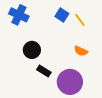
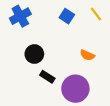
blue cross: (19, 15) -> (20, 16), turned 36
yellow line: (80, 20) -> (96, 14), moved

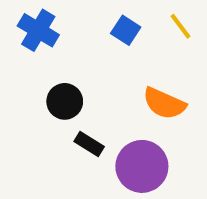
blue cross: (20, 16) -> (38, 30), turned -30
orange semicircle: (87, 55) -> (164, 103), size x1.5

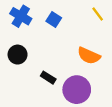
blue square: (126, 30) -> (54, 19), moved
black circle: (65, 101) -> (18, 55), moved

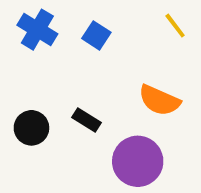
black circle: (18, 55) -> (31, 128), moved
black rectangle: (48, 78) -> (87, 120), moved

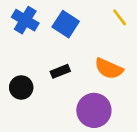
blue square: (96, 35) -> (66, 24), size x1.4
black rectangle: (87, 120) -> (60, 71), moved, turned -54

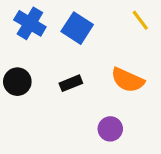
black circle: (21, 87) -> (17, 82), moved
purple circle: (94, 110) -> (110, 129), size x0.6

